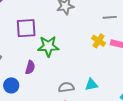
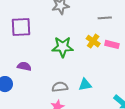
green star: (48, 46) -> (63, 47), moved
purple semicircle: (30, 67) -> (24, 66), turned -96

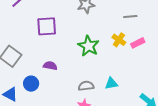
pink rectangle: (112, 44) -> (138, 43), turned -40
green star: (63, 47) -> (88, 46), turned 30

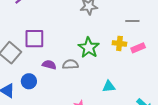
purple square: (47, 26) -> (34, 39), moved
yellow cross: (119, 40) -> (119, 43), turned -32
gray semicircle: (86, 86) -> (70, 64), moved

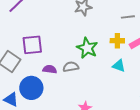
blue circle: (29, 81) -> (31, 88), size x1.5
cyan triangle: (109, 86) -> (119, 66), moved, turned 32

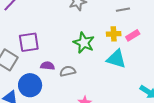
cyan triangle: (119, 66) -> (116, 59), size x1.5
gray semicircle: (71, 67) -> (68, 71), moved

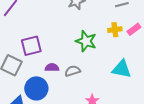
cyan triangle: (116, 59) -> (122, 69), moved

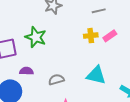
green star: (86, 41) -> (36, 37), moved
gray semicircle: (73, 71) -> (56, 80), moved

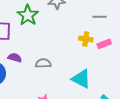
green star: (36, 37) -> (28, 15), moved
gray semicircle: (56, 80) -> (43, 63), moved

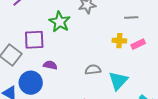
gray semicircle: (43, 63) -> (93, 70), moved
cyan triangle: (81, 79) -> (118, 81), turned 50

